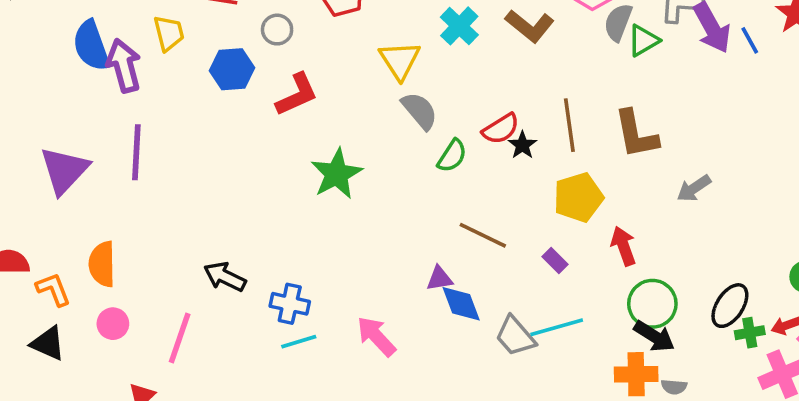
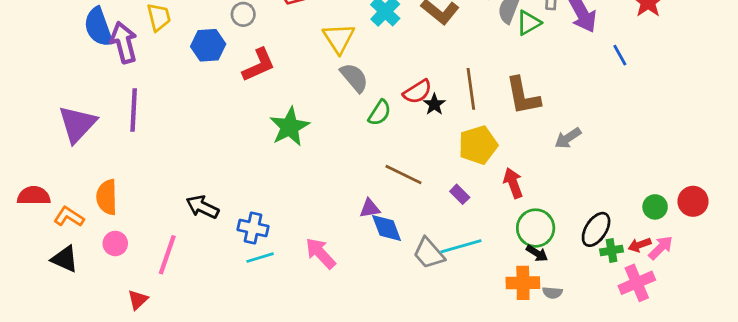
blue line: (750, 40) -> (620, 55), moved
orange L-shape: (53, 289) -> (69, 217), turned -36
black arrow: (654, 336) -> (537, 253), size x0.7

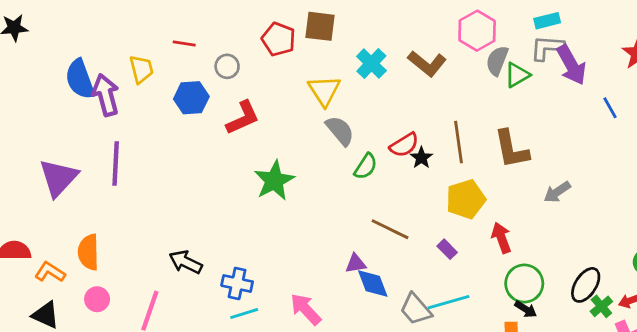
green cross: (611, 251) -> (601, 306), turned -30

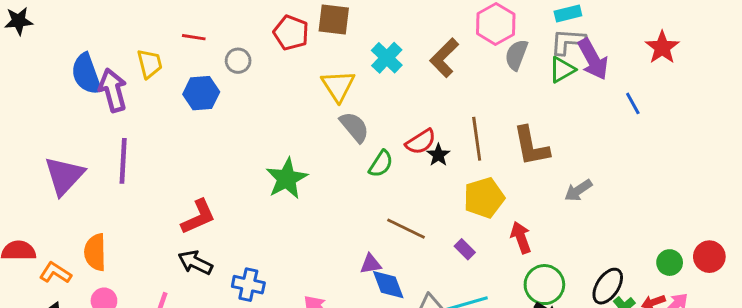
brown L-shape: (427, 63) -> (444, 58), turned 96
green triangle: (517, 75) -> (562, 70), moved
red L-shape: (243, 118) -> (198, 217), moved

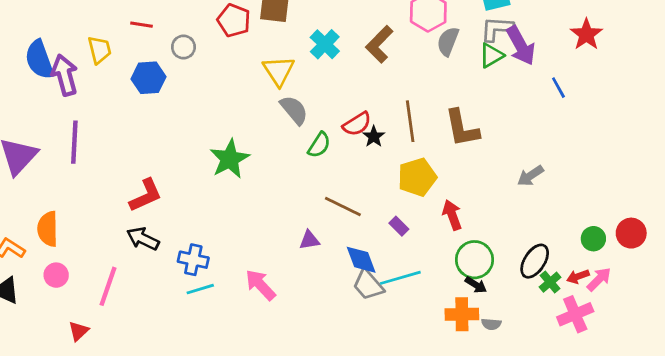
gray arrow: (578, 190) -> (530, 176), moved
blue diamond: (388, 285) -> (361, 260), moved

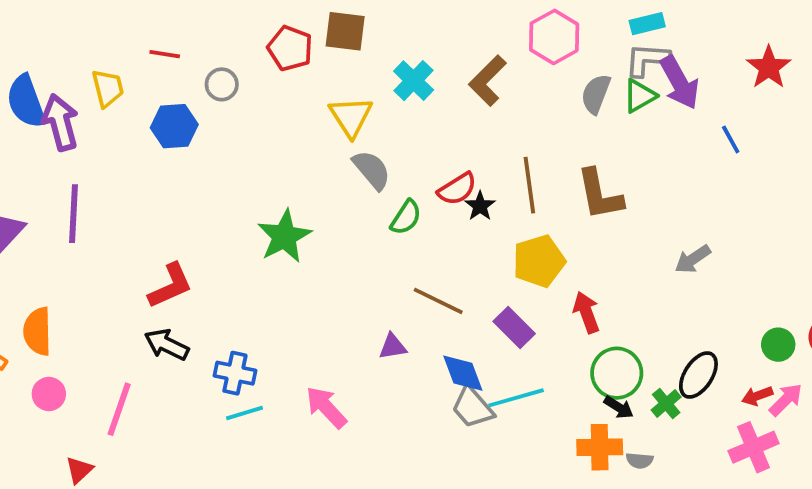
gray semicircle: (448, 41) -> (596, 94), moved
purple rectangle: (399, 226) -> (514, 328), size x1.5
green cross: (550, 282) -> (666, 403), moved

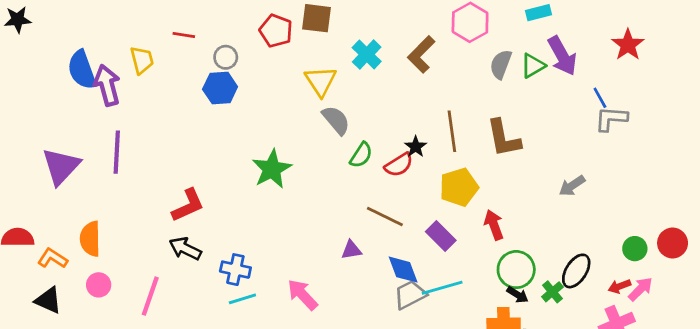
gray L-shape: (647, 60) -> (611, 119), moved
blue hexagon: (174, 126) -> (220, 88), moved
red semicircle: (457, 189) -> (399, 165), moved
gray trapezoid: (472, 407) -> (410, 295), turned 104

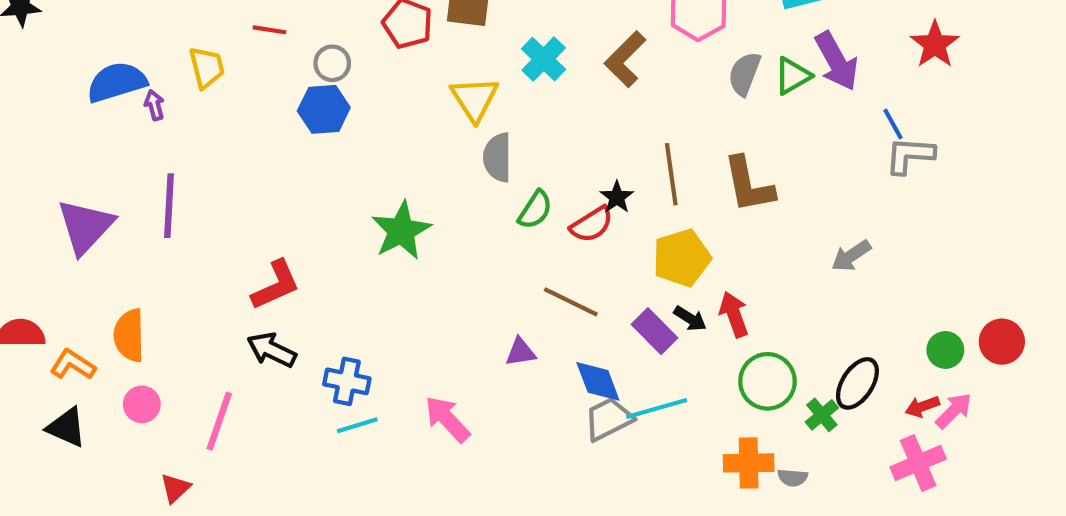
blue semicircle: (82, 70) -> (117, 82), turned 93
purple arrow: (107, 85) -> (154, 105), size x0.5
gray semicircle: (336, 120) -> (498, 157), turned -140
black arrow: (518, 295) -> (690, 319), moved

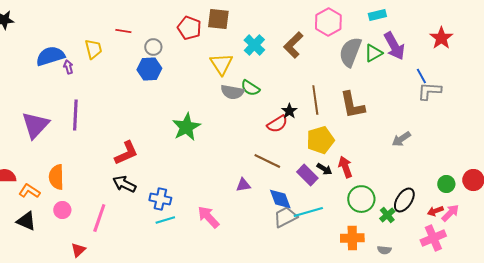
gray semicircle: (744, 74) -> (350, 52), size x1.4
gray semicircle: (498, 157) -> (232, 92), turned -80
green semicircle: (535, 210) -> (250, 88), moved, turned 90
gray semicircle: (793, 478) -> (384, 250), moved

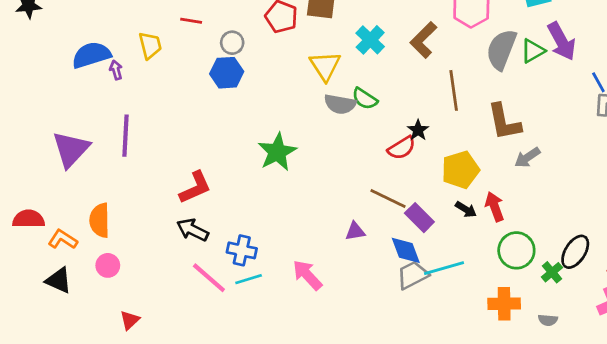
brown line: (315, 100) -> (454, 90), moved
gray arrow: (401, 139) -> (527, 157), moved
purple rectangle: (307, 175) -> (419, 218), moved
pink line: (99, 218) -> (209, 278), moved, turned -68

